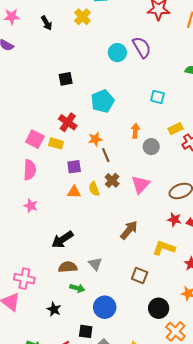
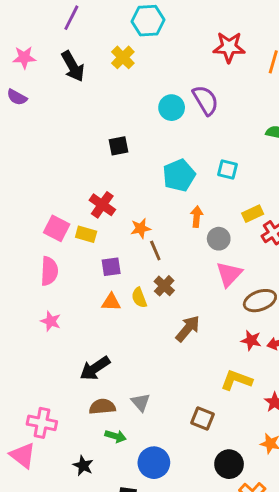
black arrow: (47, 23) -> (73, 66), size x1.5
black square: (66, 79) -> (119, 146), moved
cyan pentagon: (103, 101) -> (179, 175), moved
pink triangle: (141, 185) -> (229, 274), moved
brown arrow: (129, 230) -> (188, 329), moved

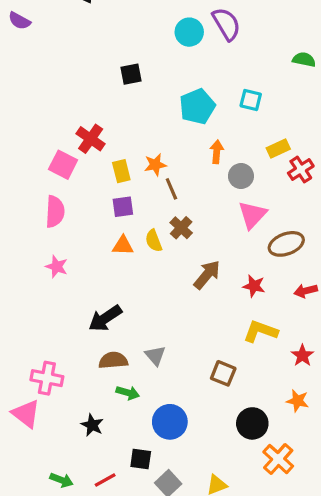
red cross: (102, 205) -> (91, 139), moved
yellow rectangle: (86, 234) -> (121, 171), moved, turned 60
red star: (251, 340) -> (254, 286), moved

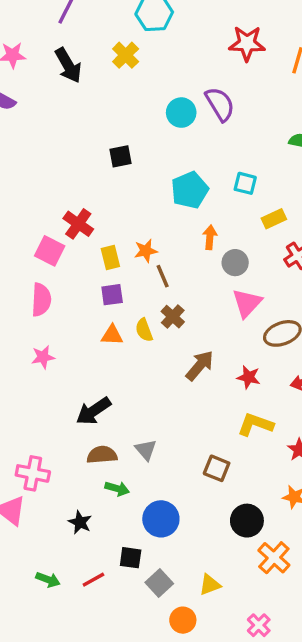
yellow rectangle: (278, 149) -> (274, 219), moved
pink star: (57, 267) -> (43, 357), turned -30

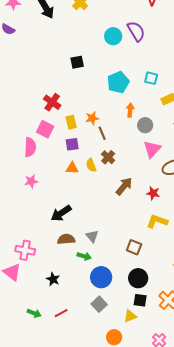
pink square: (50, 251) -> (45, 129), moved
green arrow: (117, 489) -> (84, 256), moved
black circle: (247, 521) -> (138, 278), moved
black square: (131, 558) -> (140, 300), moved
gray square: (159, 583) -> (99, 304), moved

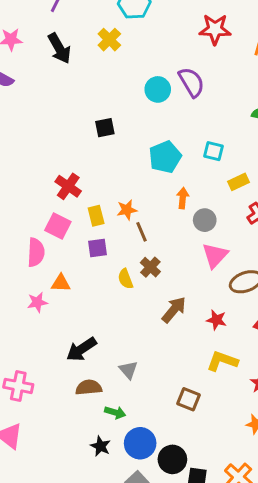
orange triangle: (72, 168) -> (61, 283), moved
gray triangle: (92, 236) -> (128, 370), moved
pink cross: (25, 250) -> (18, 386), moved
black circle: (138, 278) -> (172, 459), moved
black star: (53, 279) -> (100, 446), moved

